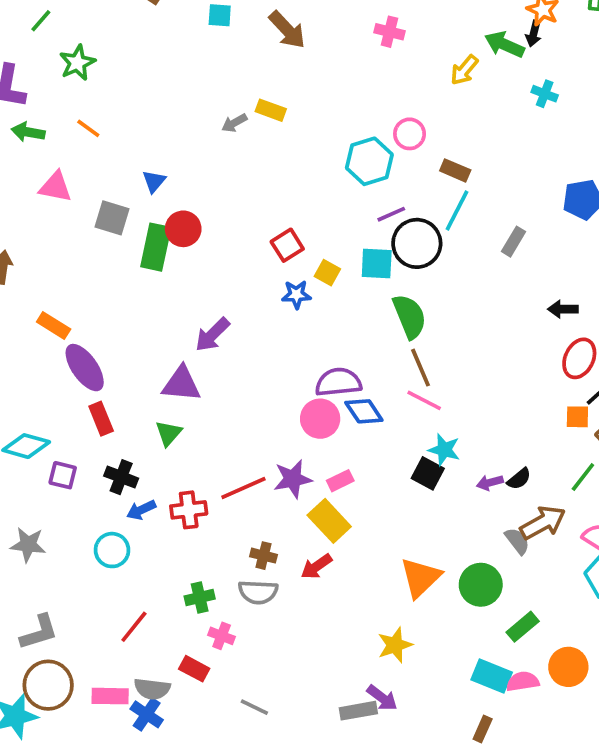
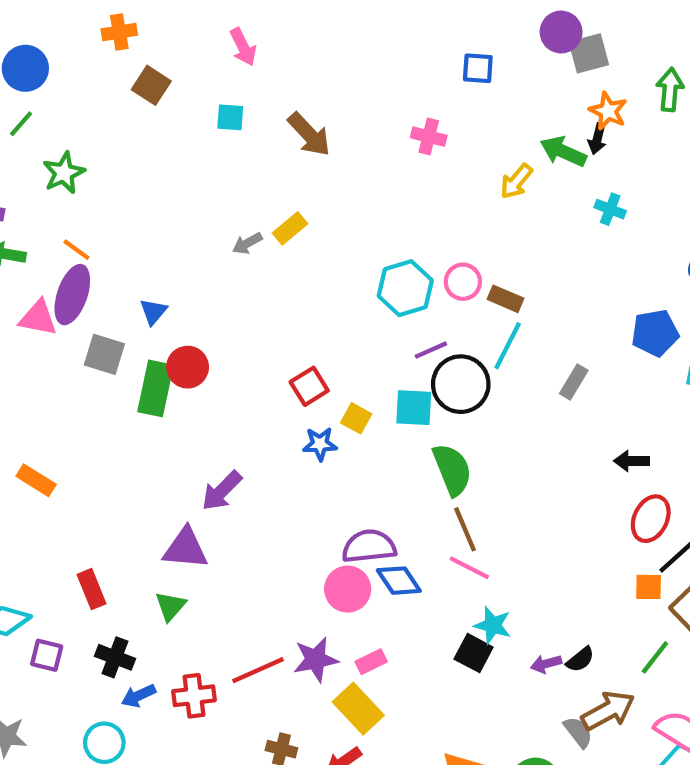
yellow rectangle: (271, 110) -> (290, 228), turned -60
pink circle: (410, 134) -> (463, 282), moved
purple ellipse: (85, 368) -> (72, 295), moved, turned 54

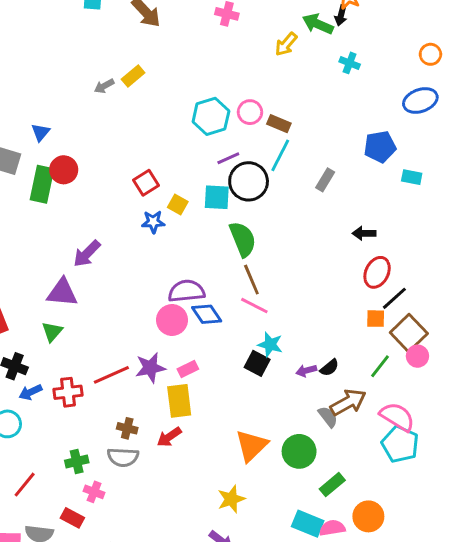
yellow rectangle: (358, 709) -> (179, 401), turned 36

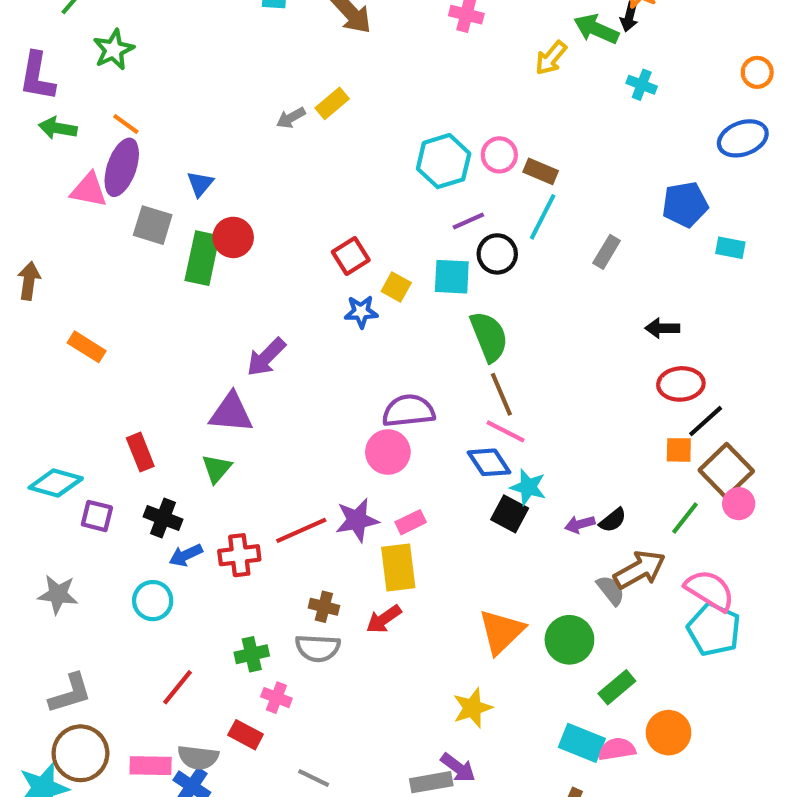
black circle: (249, 181) -> (497, 254), size x0.7
red ellipse: (377, 272) -> (681, 384), turned 60
blue diamond: (207, 314) -> (489, 462), moved

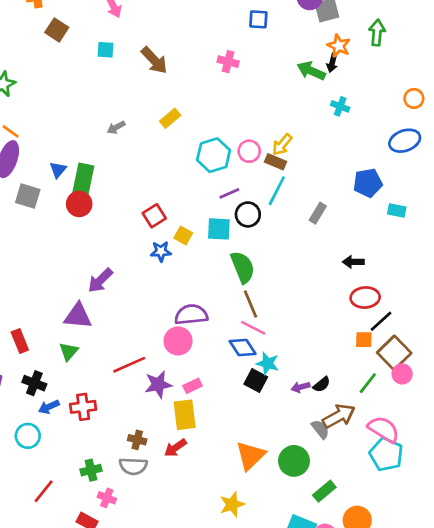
yellow arrow: (551, 58) -> (282, 145), moved
yellow rectangle: (332, 103) -> (170, 118), moved
green rectangle: (202, 258) -> (83, 180), moved
red line: (301, 530) -> (129, 365), moved

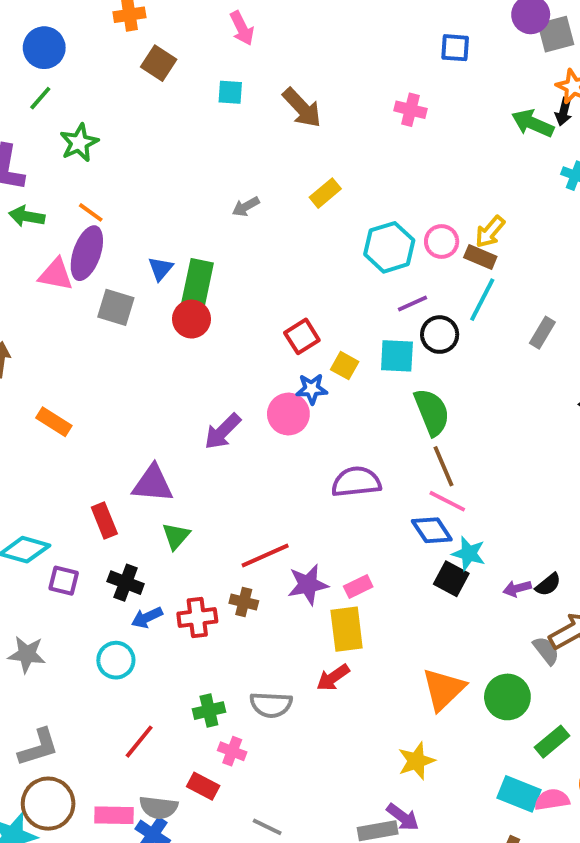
purple triangle: (78, 316) -> (153, 484), moved
pink circle: (178, 341) -> (288, 414), moved
brown cross: (137, 440) -> (244, 602), moved

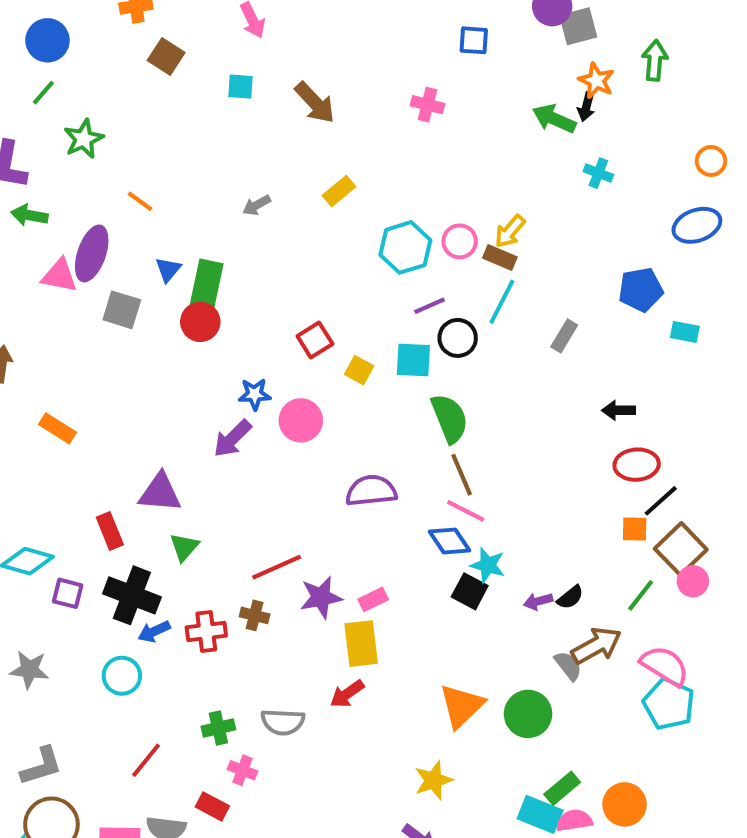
orange line: (91, 212) -> (140, 201), moved
blue star: (312, 389) -> (255, 394), moved
black cross: (126, 583) -> (132, 595), size x1.5
green rectangle: (552, 742) -> (562, 788), moved

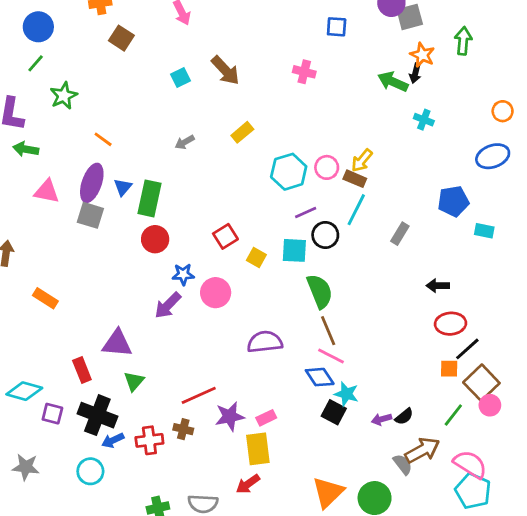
cyan square: (240, 87) -> (180, 77), moved, turned -30
purple ellipse: (92, 253) -> (92, 183), moved
red circle: (200, 322) -> (155, 239), moved

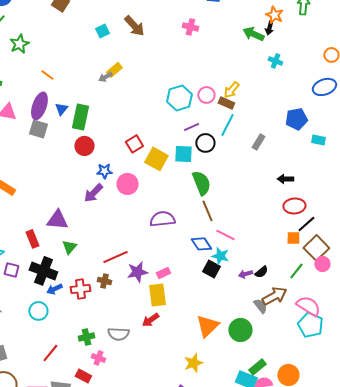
yellow rectangle: (242, 132) -> (114, 70), moved
yellow square: (256, 257) -> (156, 159), size x1.6
pink line: (331, 356) -> (225, 235), moved

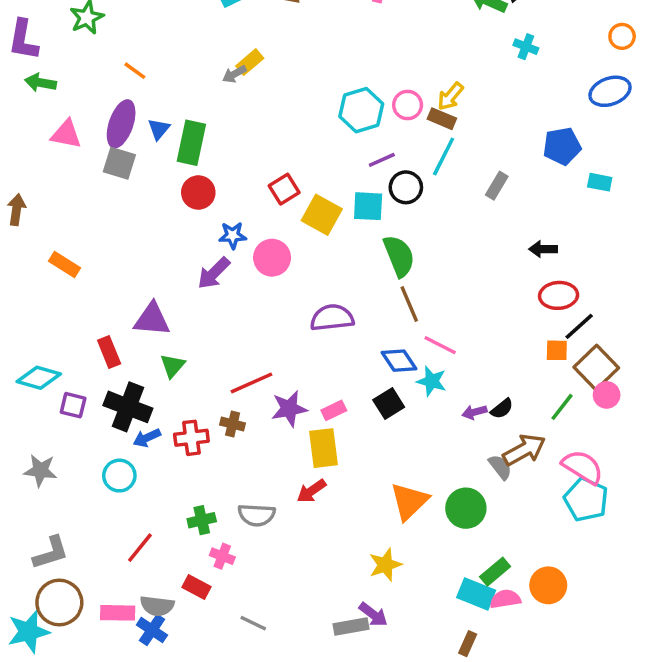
black square: (211, 269) -> (389, 403), moved, turned 30

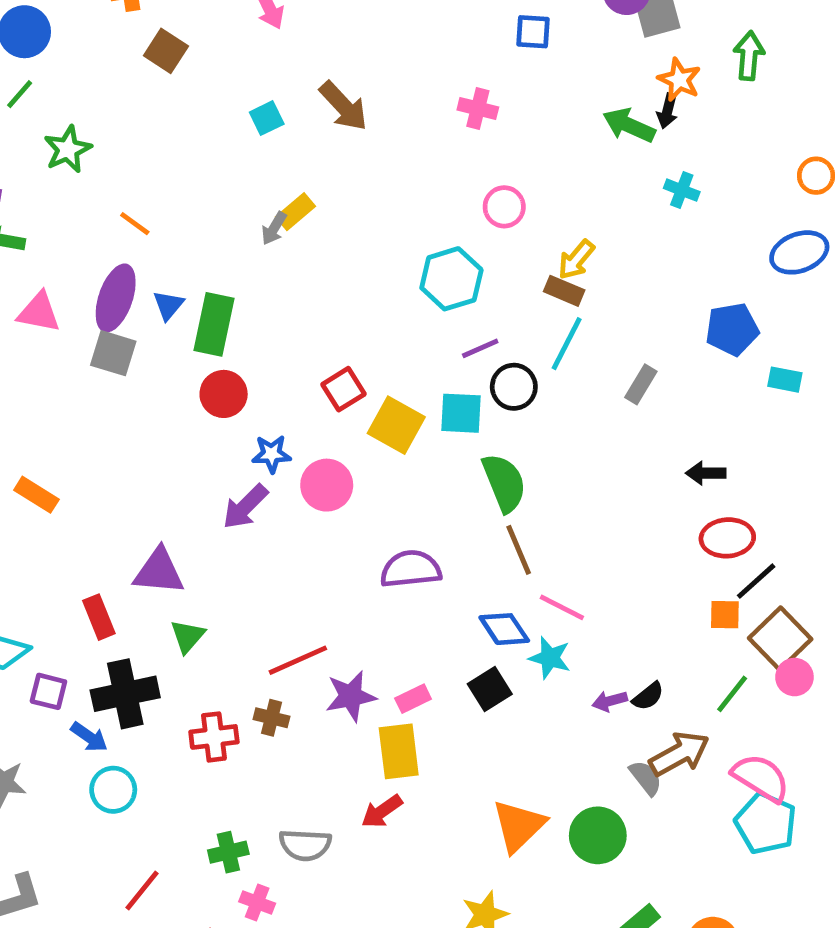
gray arrow: (234, 74) -> (274, 228), turned -30
pink circle: (408, 105) -> (504, 207), moved
black cross: (128, 407) -> (125, 694), turned -33
blue arrow: (147, 438) -> (89, 737), moved, turned -120

